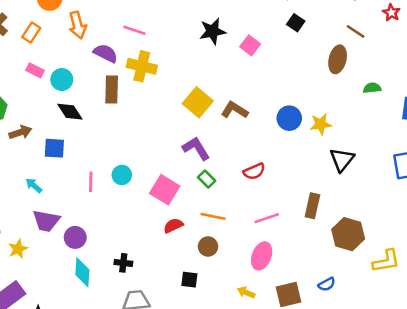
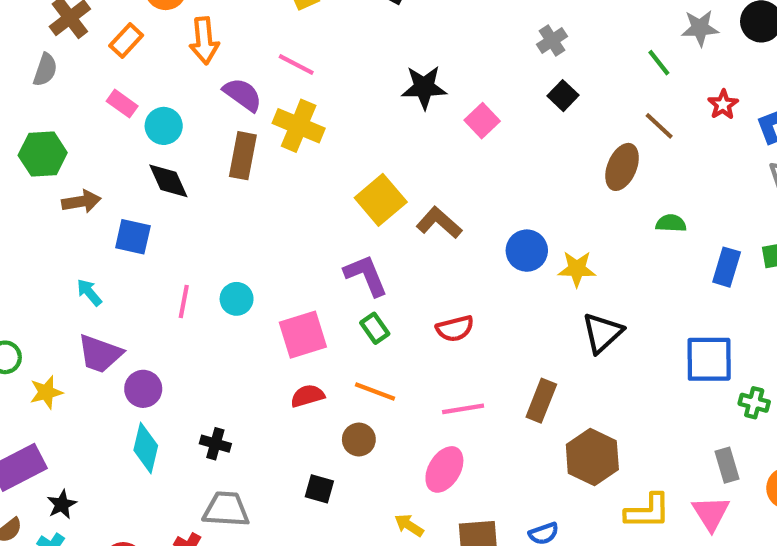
pink square: (165, 190) -> (303, 335), turned 32

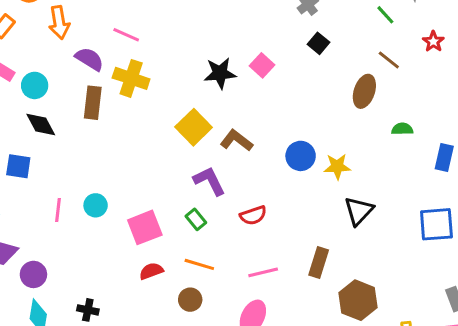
black star: (424, 87) -> (220, 73), moved
purple L-shape: (366, 275) -> (209, 181), moved

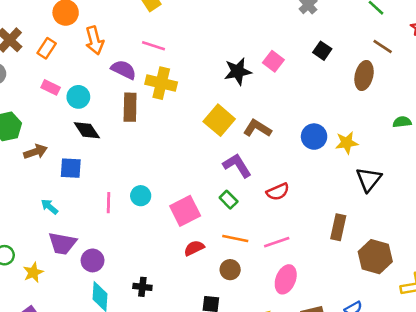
black square: (319, 43) -> (322, 51), moved
green semicircle: (402, 129) -> (402, 122), moved
pink line: (263, 272) -> (277, 242), moved

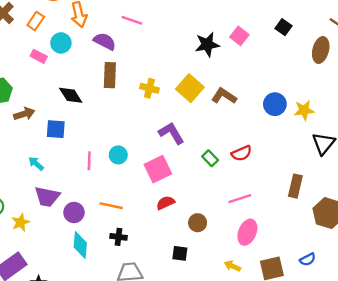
yellow cross: (161, 83) -> (149, 88), moved, size x0.7
cyan circle: (78, 97) -> (61, 43), moved
purple L-shape: (237, 165) -> (171, 133), moved
green rectangle: (229, 200) -> (210, 158), moved
orange line: (235, 239) -> (111, 206), moved

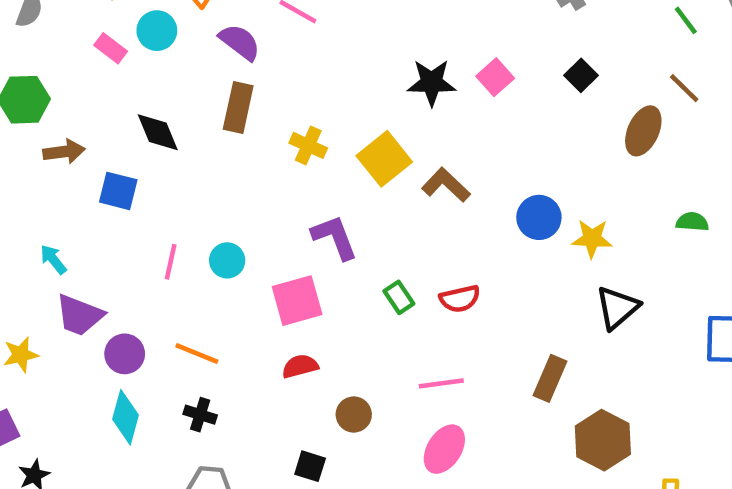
cyan arrow: (36, 164) -> (53, 259), moved

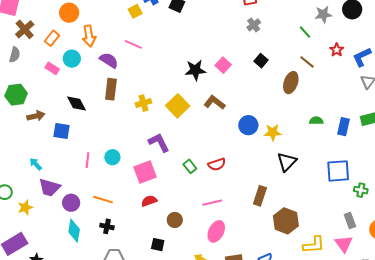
yellow cross: (308, 145) -> (143, 103), turned -35
brown L-shape: (446, 185) -> (214, 102), moved

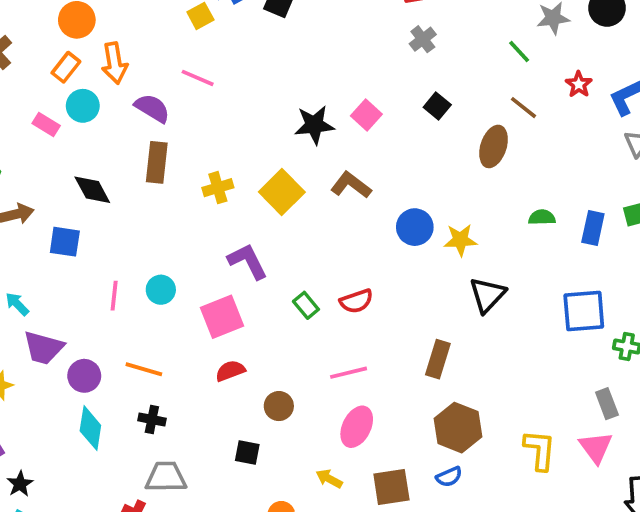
orange rectangle: (52, 38) -> (66, 67), moved
brown hexagon: (286, 221) -> (458, 428), moved
yellow L-shape: (314, 245) -> (540, 450), turned -80

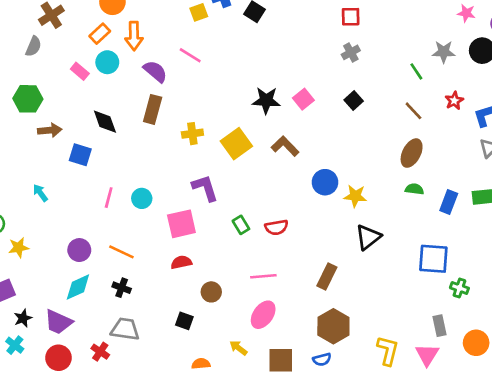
brown ellipse: (494, 146) -> (412, 153), moved
purple trapezoid: (44, 348) -> (58, 322), moved
cyan diamond: (90, 428) -> (78, 287), turned 48

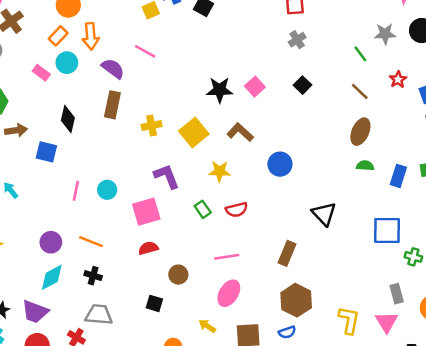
black diamond: (105, 122) -> (68, 119), turned 36
yellow star: (355, 196) -> (220, 171), moved
black triangle: (368, 237) -> (324, 214), turned -32

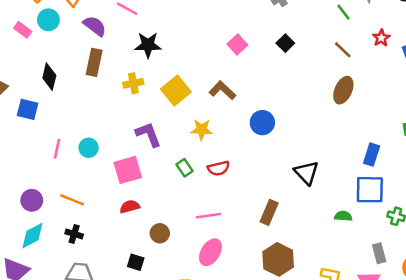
black star: (220, 90) -> (148, 45), moved
green semicircle: (365, 166) -> (343, 216), moved
blue rectangle: (398, 176) -> (372, 155), moved

